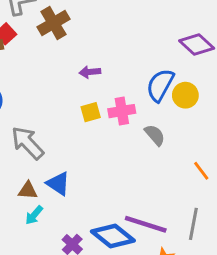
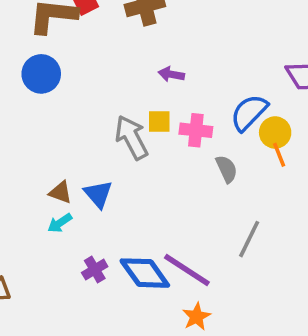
gray arrow: (27, 143) -> (132, 137), moved
orange line: (201, 171) -> (279, 155), moved
gray line: (193, 224) -> (249, 239), moved

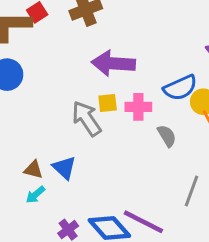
purple arrow: (171, 74) -> (113, 63), size x2.0
blue semicircle: (249, 113) -> (180, 88), turned -152

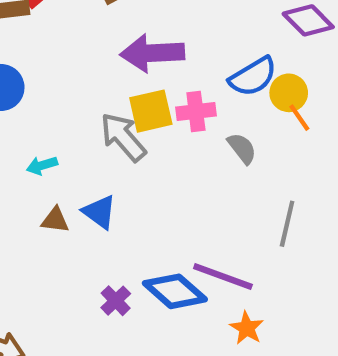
yellow square: (108, 103) -> (151, 111), size x1.5
cyan arrow: (35, 195) -> (42, 165), moved, turned 30

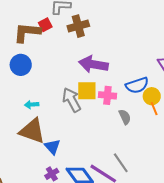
blue triangle: (99, 212) -> (52, 147), moved
brown triangle: (55, 220) -> (32, 131), size x2.0
gray line: (287, 224) -> (121, 163), moved, turned -60

